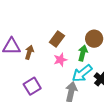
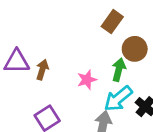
brown rectangle: (57, 39) -> (112, 22), moved

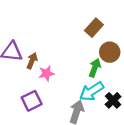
pink star: (87, 80) -> (46, 73), moved

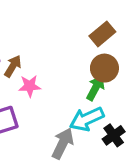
brown circle: (110, 52) -> (104, 68), moved

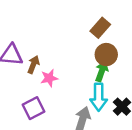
cyan arrow: (87, 119) -> (99, 97), turned -56

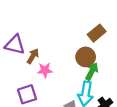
brown circle: (106, 55) -> (86, 57), moved

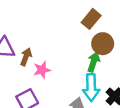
brown circle: (86, 57) -> (103, 44), moved

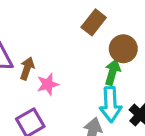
brown rectangle: (91, 19) -> (94, 22), moved

